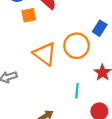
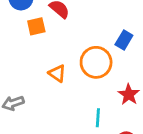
orange triangle: (45, 54) -> (57, 73), size x0.6

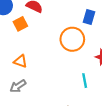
orange triangle: (57, 73) -> (20, 61), moved

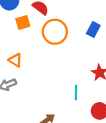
orange circle: (72, 39) -> (55, 32), moved

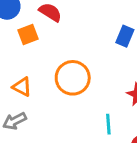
orange circle: (55, 32) -> (73, 78), moved

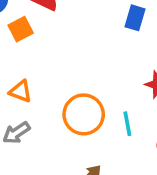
orange circle: (73, 78) -> (84, 114), moved

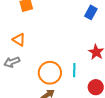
orange circle: (84, 114) -> (50, 73), moved

